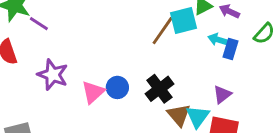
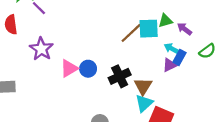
purple triangle: (222, 94) -> (169, 65), moved
brown triangle: (179, 115) -> (143, 86), moved

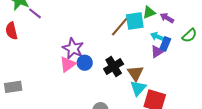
purple star: (41, 49) -> (73, 48), moved

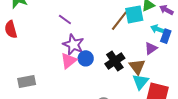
purple line: (35, 13) -> (65, 20), moved
purple triangle: (157, 52) -> (151, 48), moved
gray rectangle: (13, 87) -> (27, 81), moved

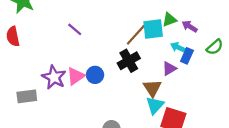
purple star: (73, 45) -> (54, 77), moved
black cross: (115, 61) -> (129, 61), moved

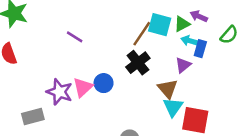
green triangle: (170, 20) -> (182, 24), moved
cyan square: (153, 29) -> (160, 25), turned 30

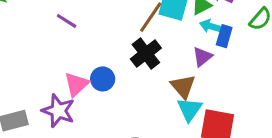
purple star: (59, 92) -> (58, 111), moved

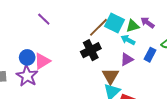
cyan arrow: (211, 26) -> (128, 40), moved
blue rectangle: (224, 36) -> (150, 55), moved
blue circle: (103, 79) -> (27, 57), moved

